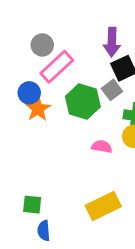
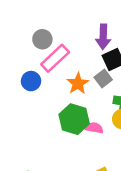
green hexagon: (83, 102) -> (74, 119), moved
orange star: (38, 109) -> (78, 84), moved

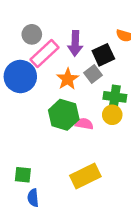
purple arrow: (103, 37) -> (75, 43), moved
blue circle: (31, 81) -> (20, 76), size x1.6

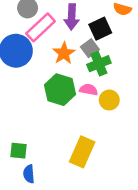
green cross: (115, 97) -> (99, 64), moved, turned -30
yellow circle: (112, 115) -> (109, 100), moved
pink semicircle: (84, 124) -> (89, 90), moved
yellow rectangle: (85, 176) -> (82, 152), turned -40

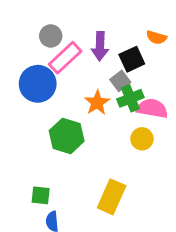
orange star: (64, 53) -> (97, 103), moved
green hexagon: (60, 90) -> (67, 136), moved
pink semicircle: (89, 90) -> (152, 108), moved, size x1.5

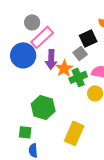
purple arrow: (100, 46) -> (51, 59), moved
green cross: (130, 98) -> (78, 77), moved
green hexagon: (67, 136) -> (43, 107), moved

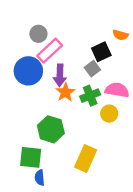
orange star: (64, 68) -> (65, 92), moved
green square: (25, 132) -> (31, 157), size x1.5

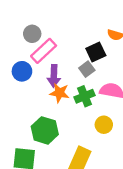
blue circle: (28, 71) -> (22, 71), size x0.7
orange star: (65, 92) -> (59, 93), turned -30
yellow circle: (109, 114) -> (104, 125), moved

